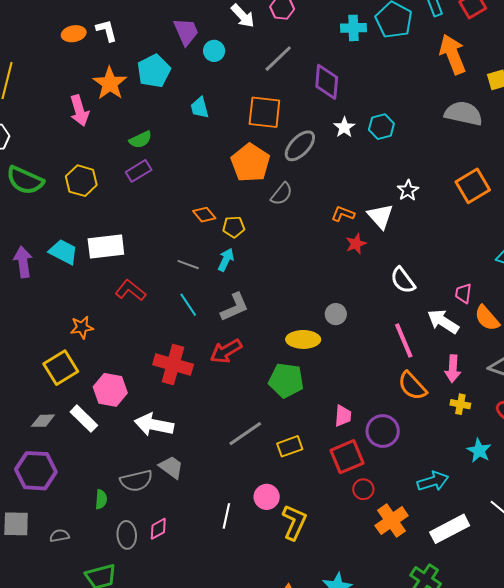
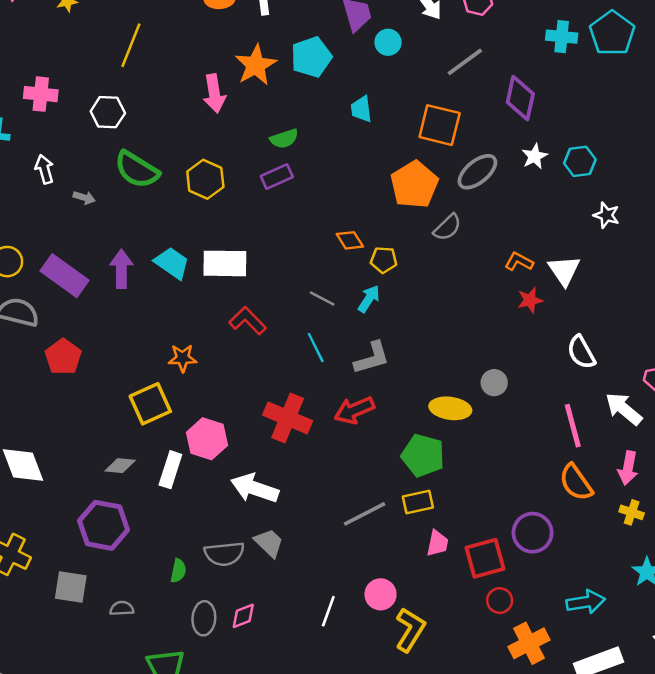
white star: (408, 190) -> (606, 215), moved, turned -30
pink trapezoid: (343, 416) -> (437, 543), moved
white rectangle: (84, 419) -> (170, 470), turned 56
yellow rectangle: (290, 446) -> (418, 502), moved

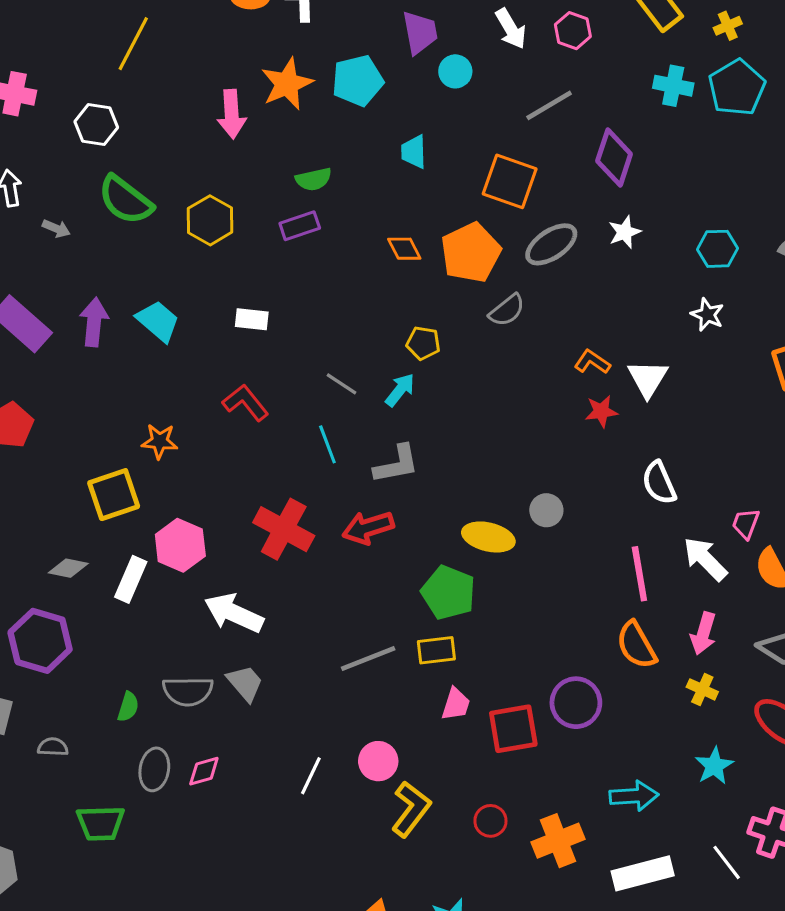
cyan hexagon: (580, 161) -> (717, 249), moved
orange diamond: (350, 240) -> (404, 249), moved
white rectangle: (225, 263) -> (252, 319), moved, size x0.6
red circle: (500, 601) -> (490, 821), moved

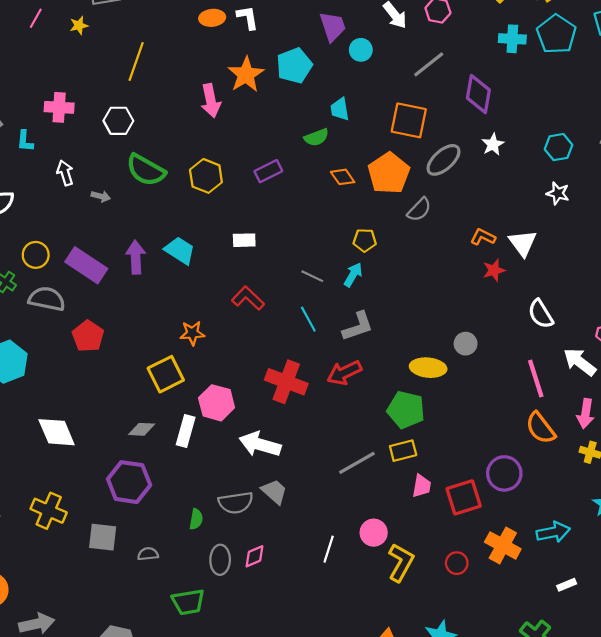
green semicircle: (314, 179) -> (316, 137), moved
orange cross: (558, 841) -> (503, 545), moved, turned -32
white rectangle: (643, 873) -> (567, 585), size x0.5

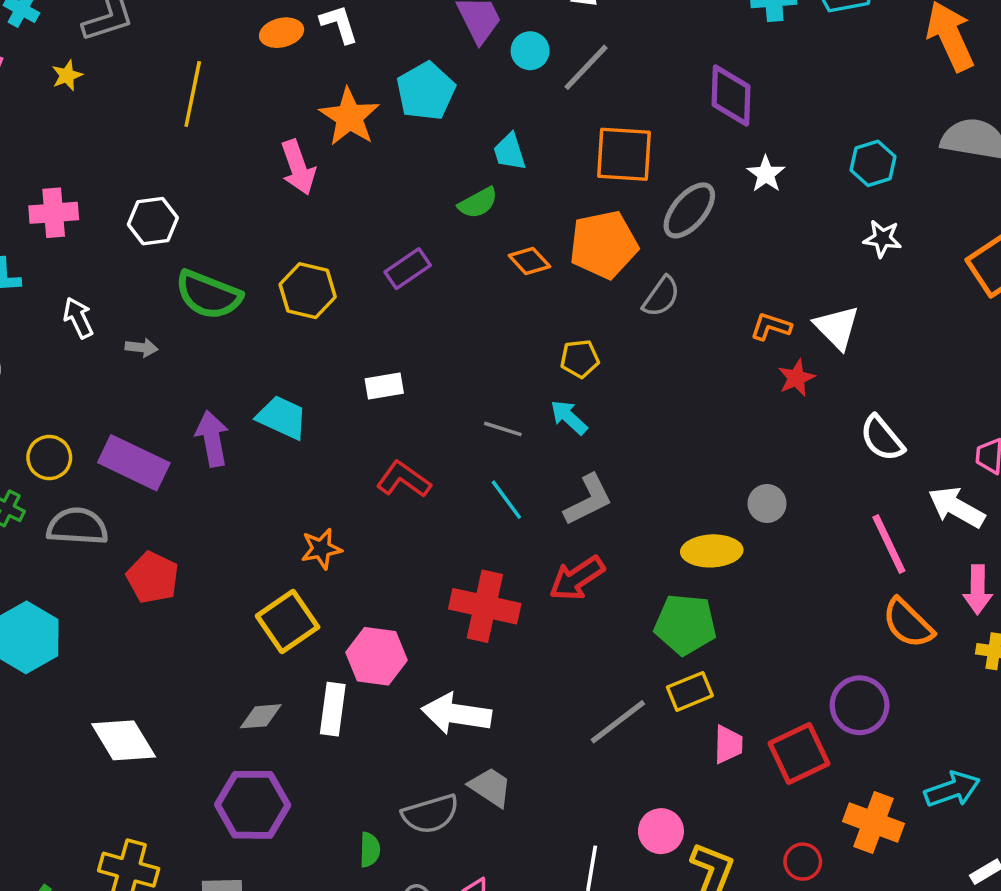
yellow line: (136, 62) -> (193, 94), moved
gray line: (429, 64) -> (586, 67), moved
orange pentagon: (389, 173) -> (604, 245), turned 30
cyan arrow: (353, 275) -> (569, 417), turned -70

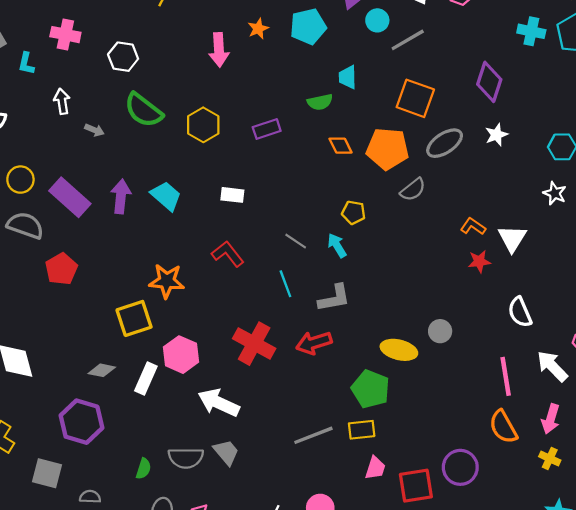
orange star: (349, 117) -> (258, 29), size x0.6
orange star: (321, 549) -> (167, 281), size x1.4

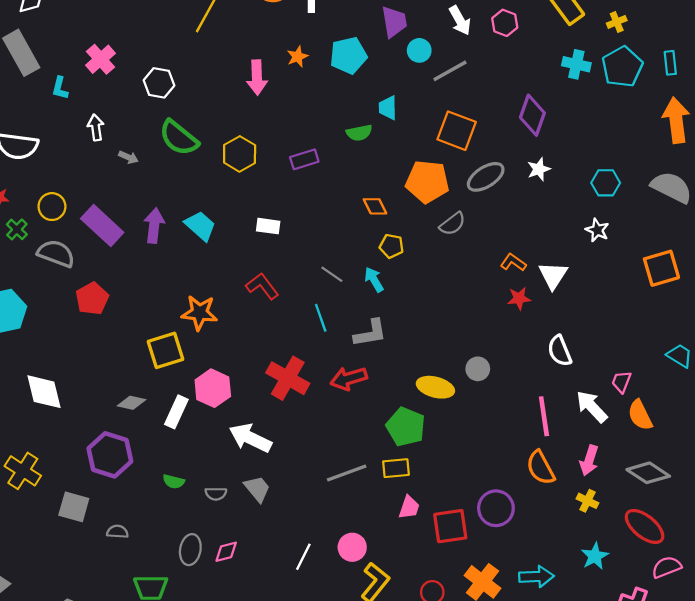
pink cross: (65, 35) -> (100, 59), turned 36
orange diamond: (341, 146) -> (375, 206), moved
gray semicircle: (186, 458) -> (216, 494), size x0.6
green semicircle: (144, 469) -> (174, 482), moved, turned 85

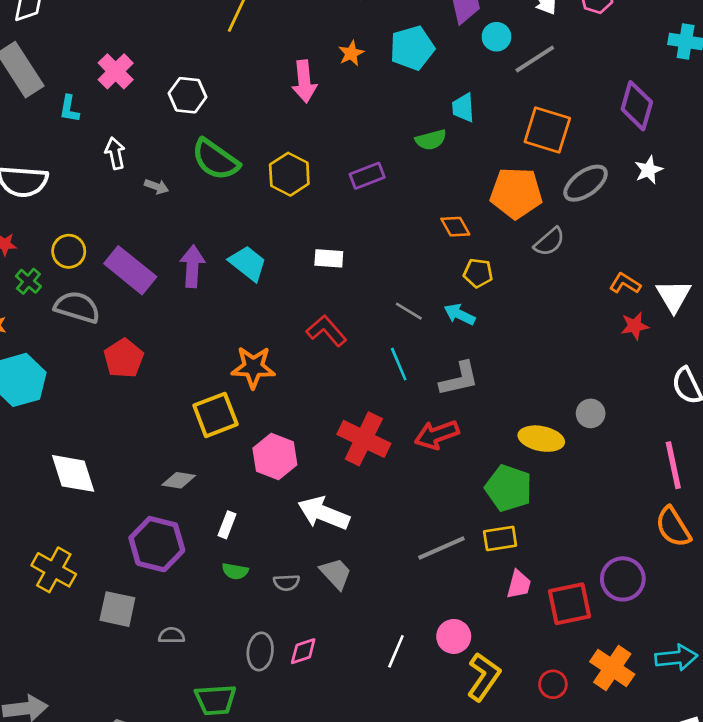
cyan arrow: (374, 280) -> (460, 314), turned -30
white rectangle: (176, 412) -> (227, 525), moved, size x0.7

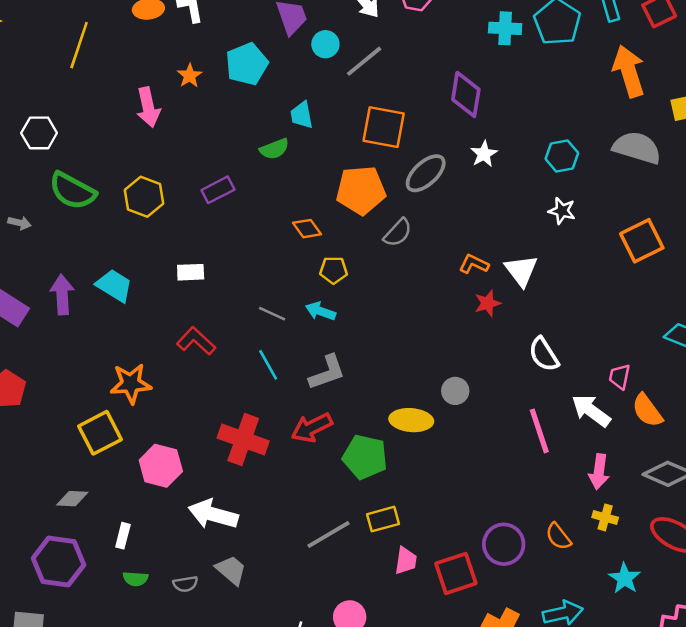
green pentagon: (509, 488) -> (365, 457), moved
orange semicircle: (673, 527) -> (558, 537), moved, size x0.7

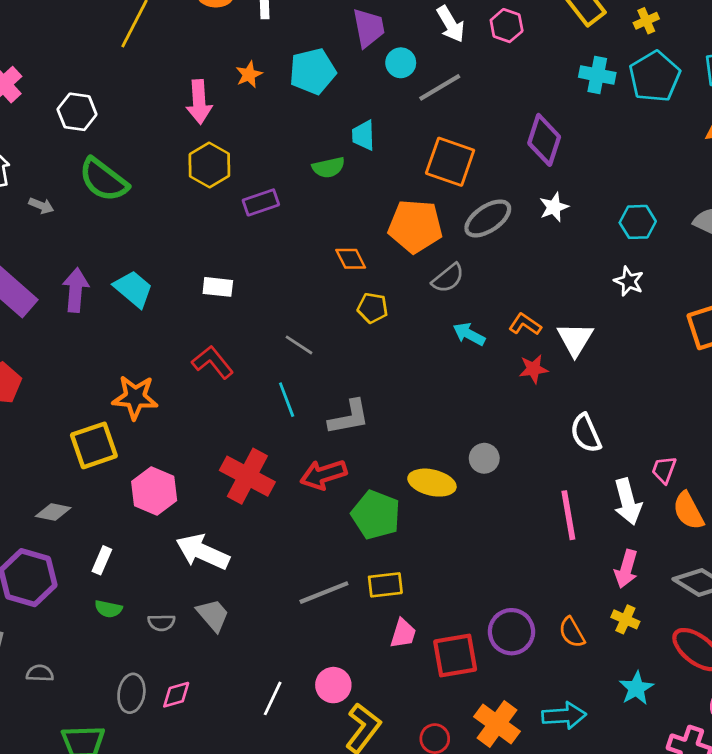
yellow hexagon: (144, 197) -> (209, 165), moved
cyan arrow: (320, 311) -> (469, 334), moved
white arrow: (591, 411) -> (628, 502), turned -150

